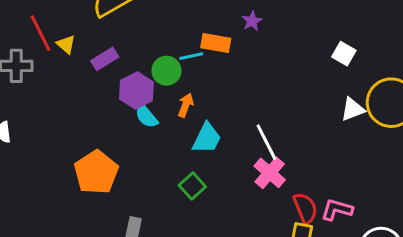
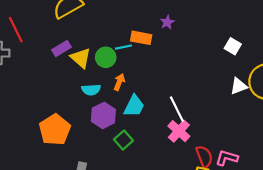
yellow triangle: (66, 44) -> (81, 58), moved, size x1.5
purple hexagon: (136, 91) -> (103, 115), moved
cyan semicircle: (146, 116) -> (91, 90), turned -54

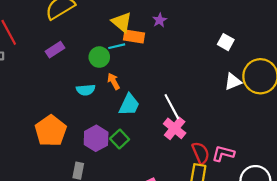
yellow triangle: (81, 58) -> (122, 22), moved
orange arrow: (119, 82) -> (114, 81), turned -49
purple hexagon: (103, 115) -> (96, 138), moved

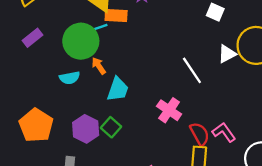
green circle: (99, 57) -> (81, 41), size x1.6
white line: (172, 107) -> (192, 70), moved
pink L-shape: (223, 154) -> (224, 132), turned 45

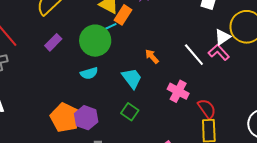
orange rectangle: (116, 15) -> (123, 15), turned -54
orange arrow: (99, 66) -> (152, 56), moved
cyan trapezoid: (118, 89) -> (132, 78), turned -50
purple hexagon: (86, 129) -> (86, 118), moved
pink L-shape: (224, 132) -> (219, 52), moved

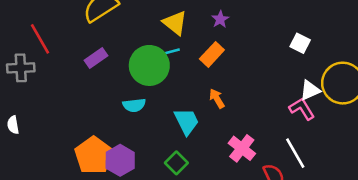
orange rectangle: (123, 15) -> (212, 54), moved
white line: (194, 55) -> (295, 153), moved

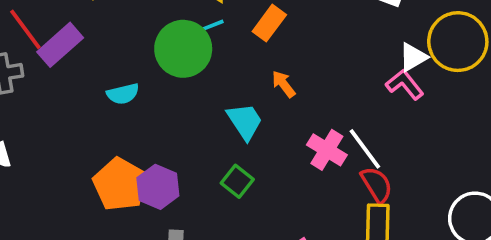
purple rectangle: (96, 58) -> (60, 45), moved, size x1.4
cyan semicircle: (134, 105) -> (123, 94), moved
white line: (295, 153) -> (365, 149), moved

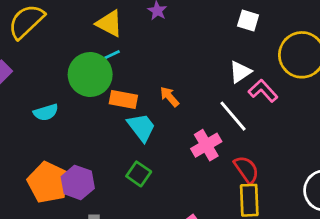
orange rectangle: (269, 23) -> (123, 100), moved, turned 68
white triangle: (413, 57) -> (240, 72), moved
white line: (365, 149) -> (233, 116), moved
pink cross: (327, 150) -> (206, 145), turned 32

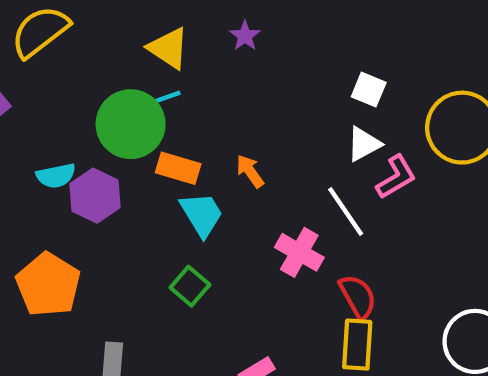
white square: (248, 21) -> (369, 90), moved
pink L-shape: (263, 91) -> (396, 177), turned 96
pink cross: (206, 145) -> (299, 252), turned -36
purple hexagon: (78, 182) -> (95, 196), moved

